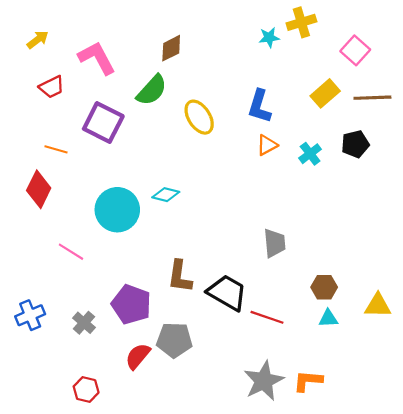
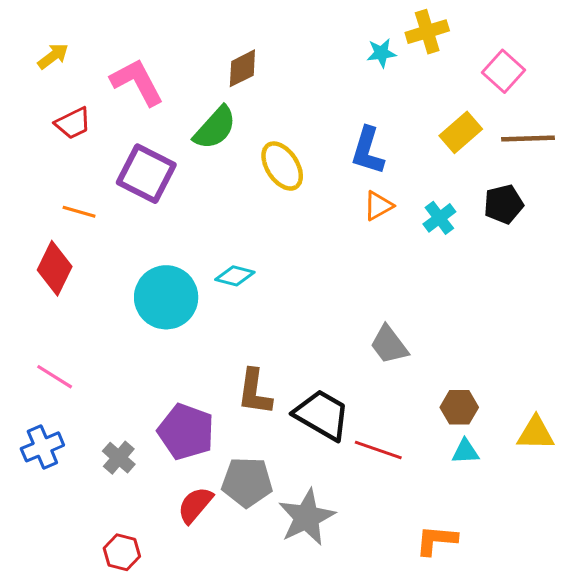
gray trapezoid: (274, 243) -> (389, 345), turned 148
pink line: (71, 252) -> (55, 377), moved
gray star: (264, 381) -> (307, 517), moved

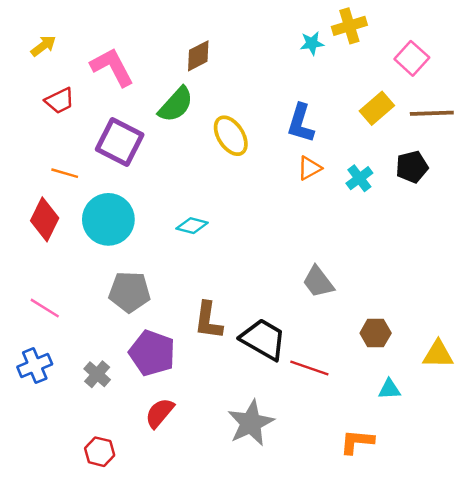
cyan circle: (166, 297) -> (108, 219), moved
cyan triangle: (465, 452) -> (389, 389), moved
gray pentagon: (247, 482) -> (130, 292), moved

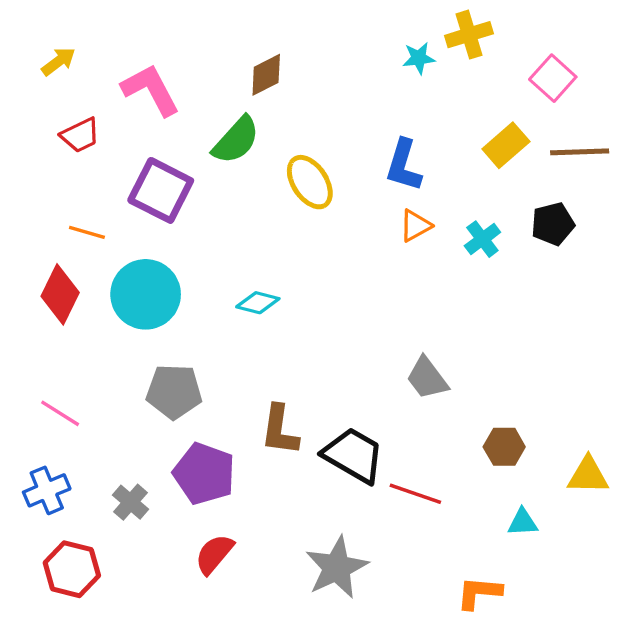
red hexagon: (100, 452) -> (72, 569), moved, size x1.4

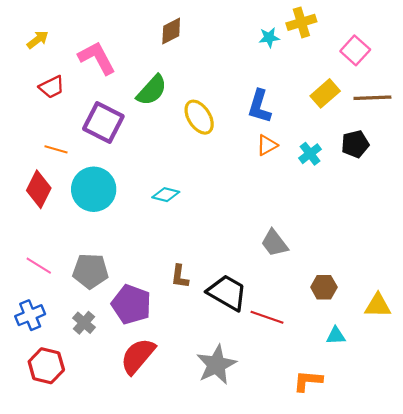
brown diamond: (266, 75) -> (171, 31), moved
gray pentagon: (174, 392) -> (90, 271), moved
brown L-shape: (280, 430) -> (180, 276), size x0.7
red semicircle: (214, 554) -> (138, 356), size x1.4

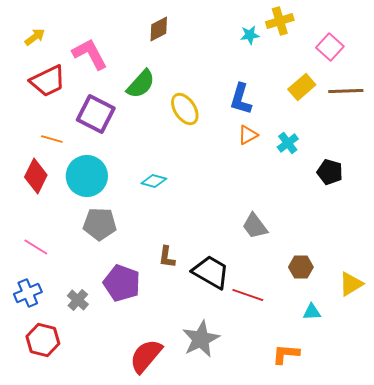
red trapezoid: (52, 87) -> (48, 81), size x1.5
black pentagon: (355, 144) -> (330, 172), moved, turned 30
gray pentagon: (90, 271) -> (100, 224), moved
yellow triangle: (378, 305) -> (351, 284), turned -32
red semicircle: (138, 356) -> (146, 356), moved

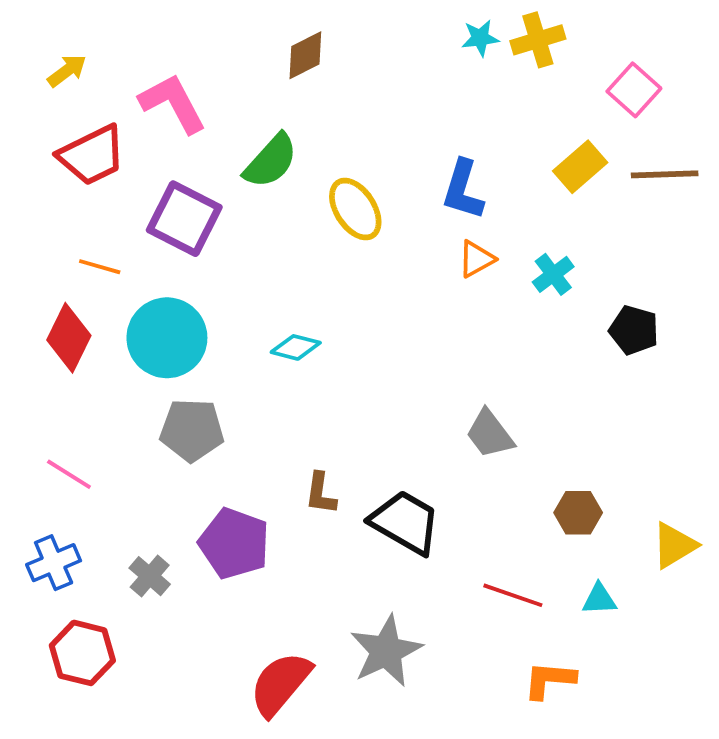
cyan star: (250, 35) -> (480, 38), moved
red line: (248, 295) -> (513, 595), moved

